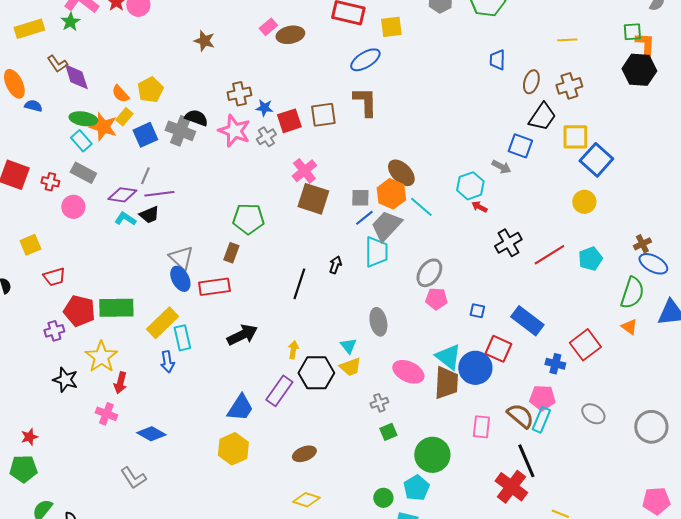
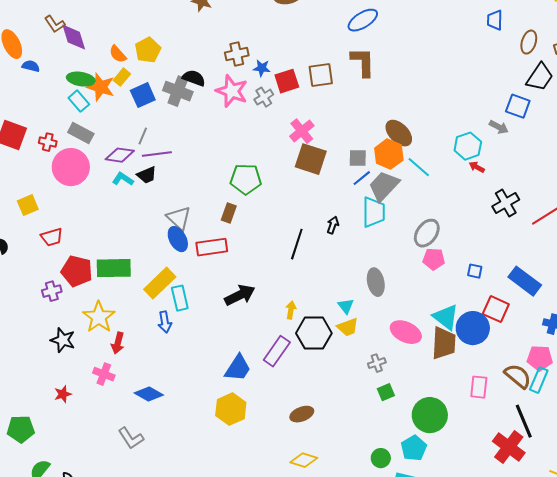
pink circle: (73, 207) -> (71, 167), size x1.6
red star: (29, 437) -> (63, 394), moved

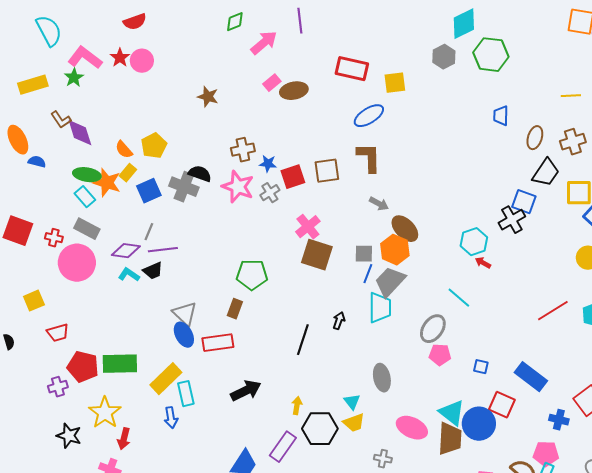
gray arrow: (499, 127) -> (379, 204), moved
cyan line: (419, 167) -> (459, 298), moved
blue line: (362, 178) -> (368, 274), turned -30
black cross: (506, 203) -> (512, 220), moved
gray cross: (377, 363) -> (383, 459), turned 30

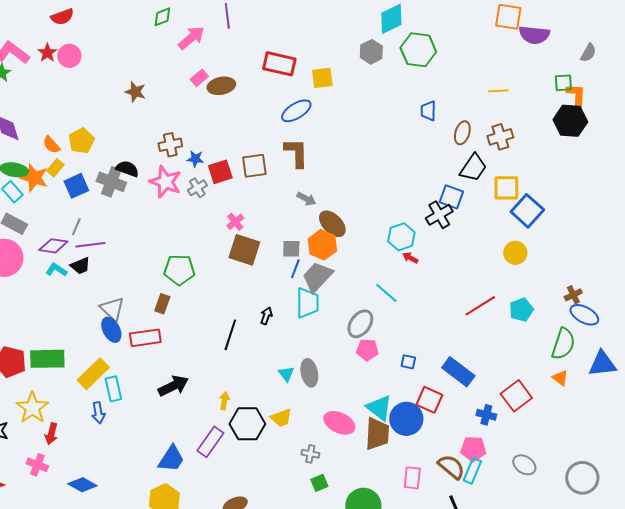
pink cross: (308, 227) -> (235, 222), size x0.7
cyan triangle: (352, 402) -> (286, 374), moved

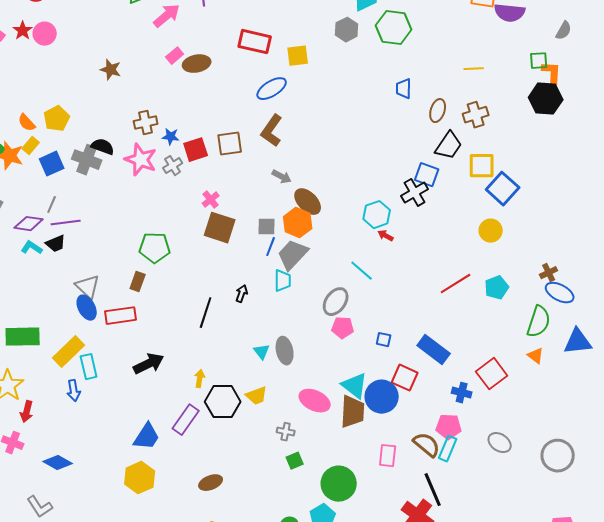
brown L-shape: (296, 153) -> (272, 131), turned -144
cyan trapezoid: (307, 303) -> (283, 281), size x0.7

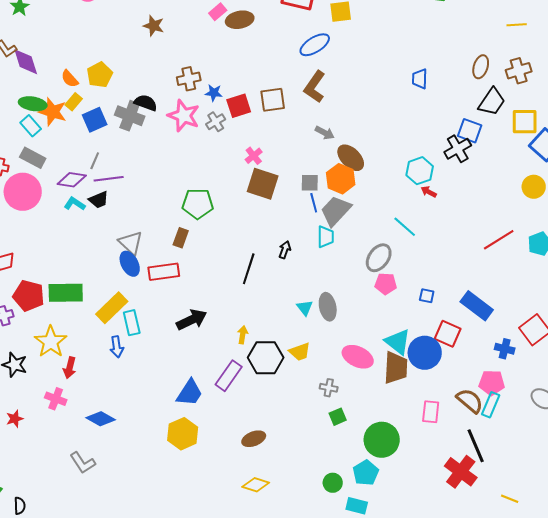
blue trapezoid: (404, 89) -> (420, 79), moved
blue line: (271, 247) -> (314, 203), turned -36

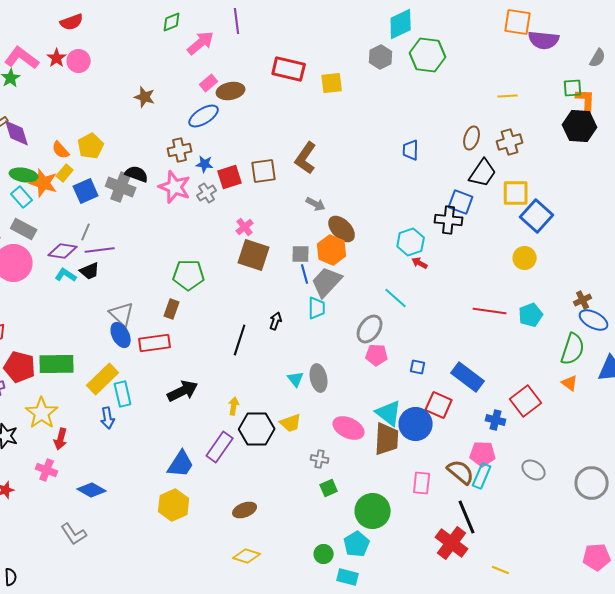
blue ellipse: (315, 45) -> (204, 116), moved
black cross: (458, 149) -> (449, 220), turned 36
red line: (499, 240) -> (490, 311), turned 40

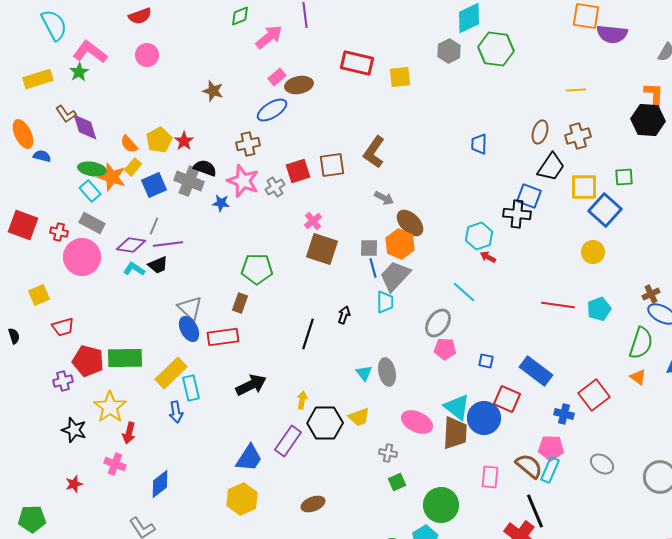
red star: (57, 58) -> (184, 141), moved
green square: (573, 88) -> (624, 177), moved
blue star: (205, 164) -> (221, 203), moved
blue diamond: (92, 490) -> (160, 484), turned -68

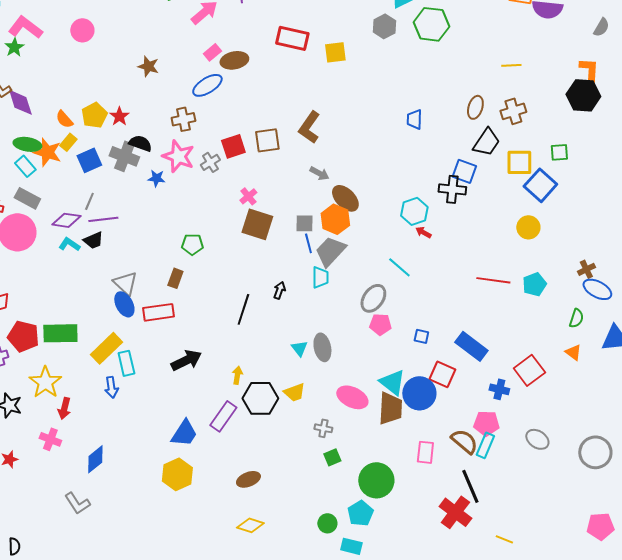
green pentagon: (257, 269) -> (192, 244), size x0.7
green semicircle: (641, 343) -> (576, 318), size x0.6

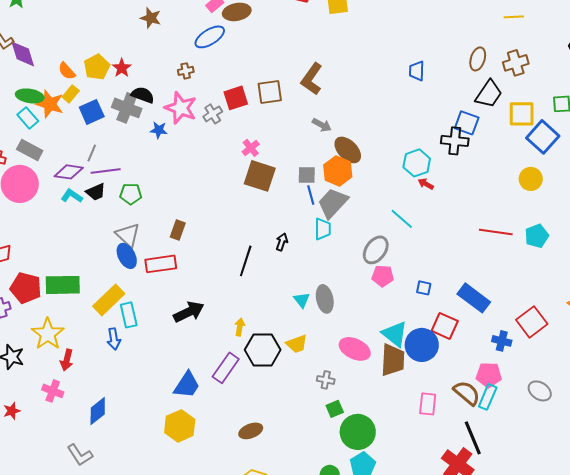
brown cross: (183, 119) -> (186, 71), size x0.7
green pentagon: (192, 244) -> (131, 194), moved
green circle: (376, 480) -> (358, 432), moved

